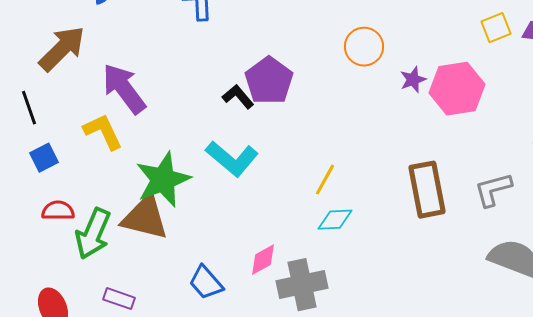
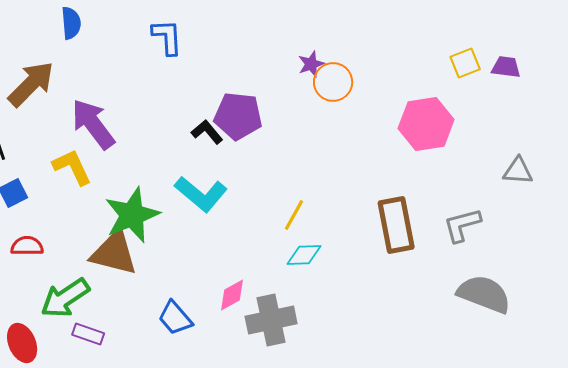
purple star: (413, 80) -> (311, 64), moved
purple pentagon: (269, 81) -> (238, 116), turned -30
green arrow: (93, 234) -> (65, 298), moved, turned 33

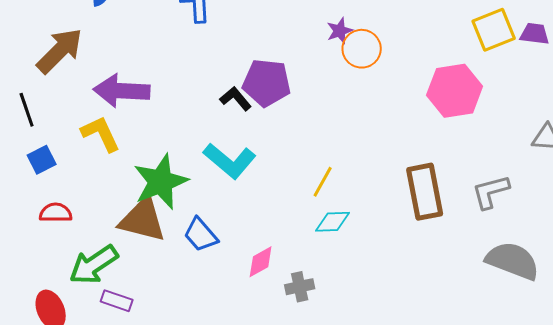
yellow square: (465, 63) -> (494, 30), size x1.4
purple arrow: (93, 124) -> (122, 91), turned -50
blue trapezoid: (175, 318) -> (201, 235), moved
gray cross: (271, 320) -> (300, 287), size x0.6

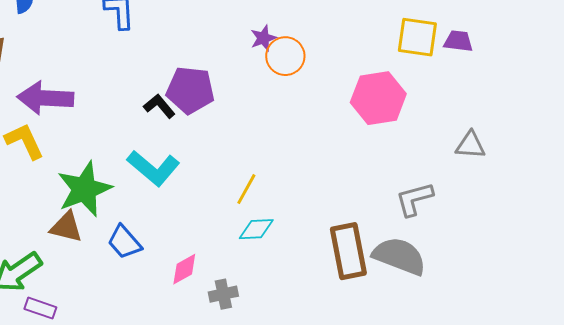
yellow square: (494, 30) -> (417, 37), turned 30
brown rectangle: (425, 192) -> (348, 251), moved
brown triangle: (143, 220) -> (66, 227), size x0.7
gray semicircle: (513, 261) -> (399, 256), moved

